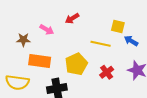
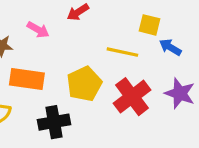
red cross: (107, 72) -> (132, 97), size x1.6

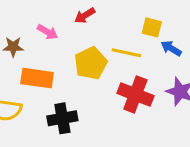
yellow pentagon: (84, 84) -> (91, 63), moved
red cross: (132, 97) -> (135, 94), turned -32

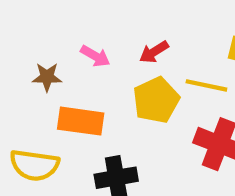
red arrow: (85, 16) -> (154, 52), moved

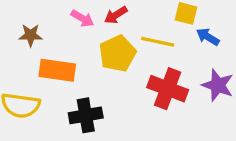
pink arrow: (95, 56) -> (82, 18), moved

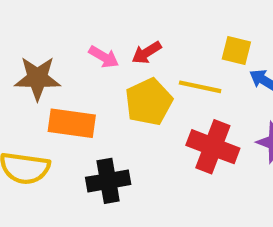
brown star: (31, 35) -> (37, 78), size x1.5

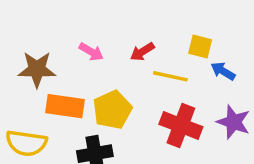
red arrow: (147, 53) -> (142, 52), moved
yellow pentagon: (149, 102) -> (112, 110), moved

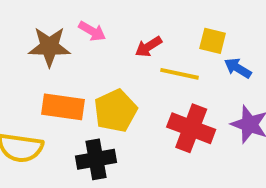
pink arrow: (91, 52) -> (92, 31), moved
brown star: (37, 69) -> (49, 47), moved

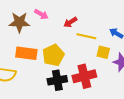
yellow square: (213, 41) -> (103, 52), moved
red cross: (191, 128) -> (84, 76), moved, turned -35
black cross: (96, 159) -> (57, 80), moved

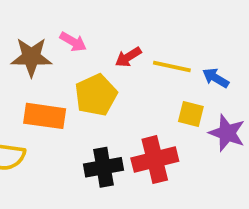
yellow line: (86, 36) -> (172, 66), moved
yellow pentagon: (53, 55) -> (96, 95), moved

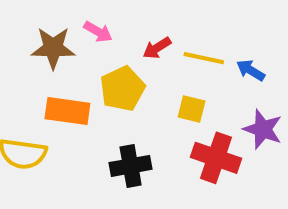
yellow square: (191, 114) -> (192, 109), moved
red cross: (155, 160) -> (216, 158), moved, turned 33

